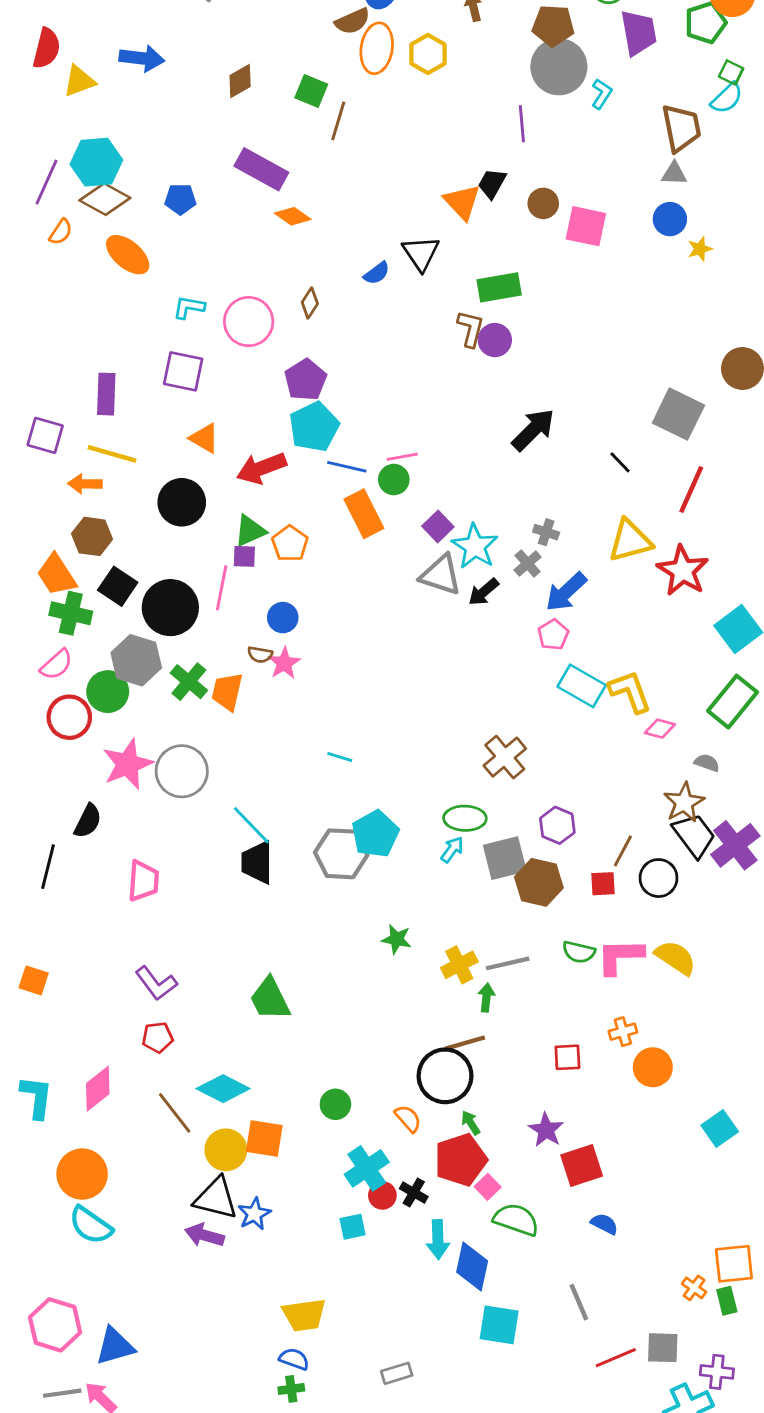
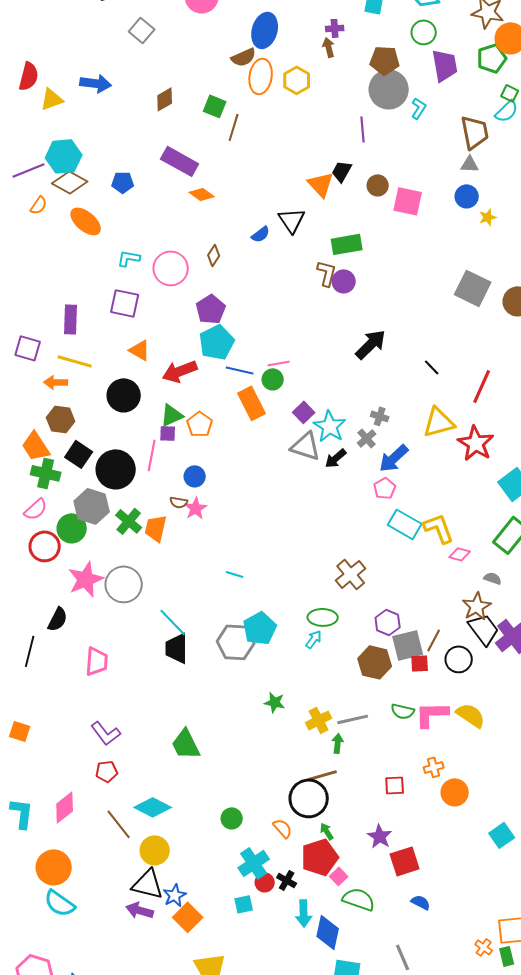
purple line: (47, 182) -> (29, 170), turned 44
gray square: (678, 414) -> (473, 288), moved
gray square: (505, 858) -> (408, 645), moved
orange square: (264, 1138) -> (188, 917), moved, turned 36

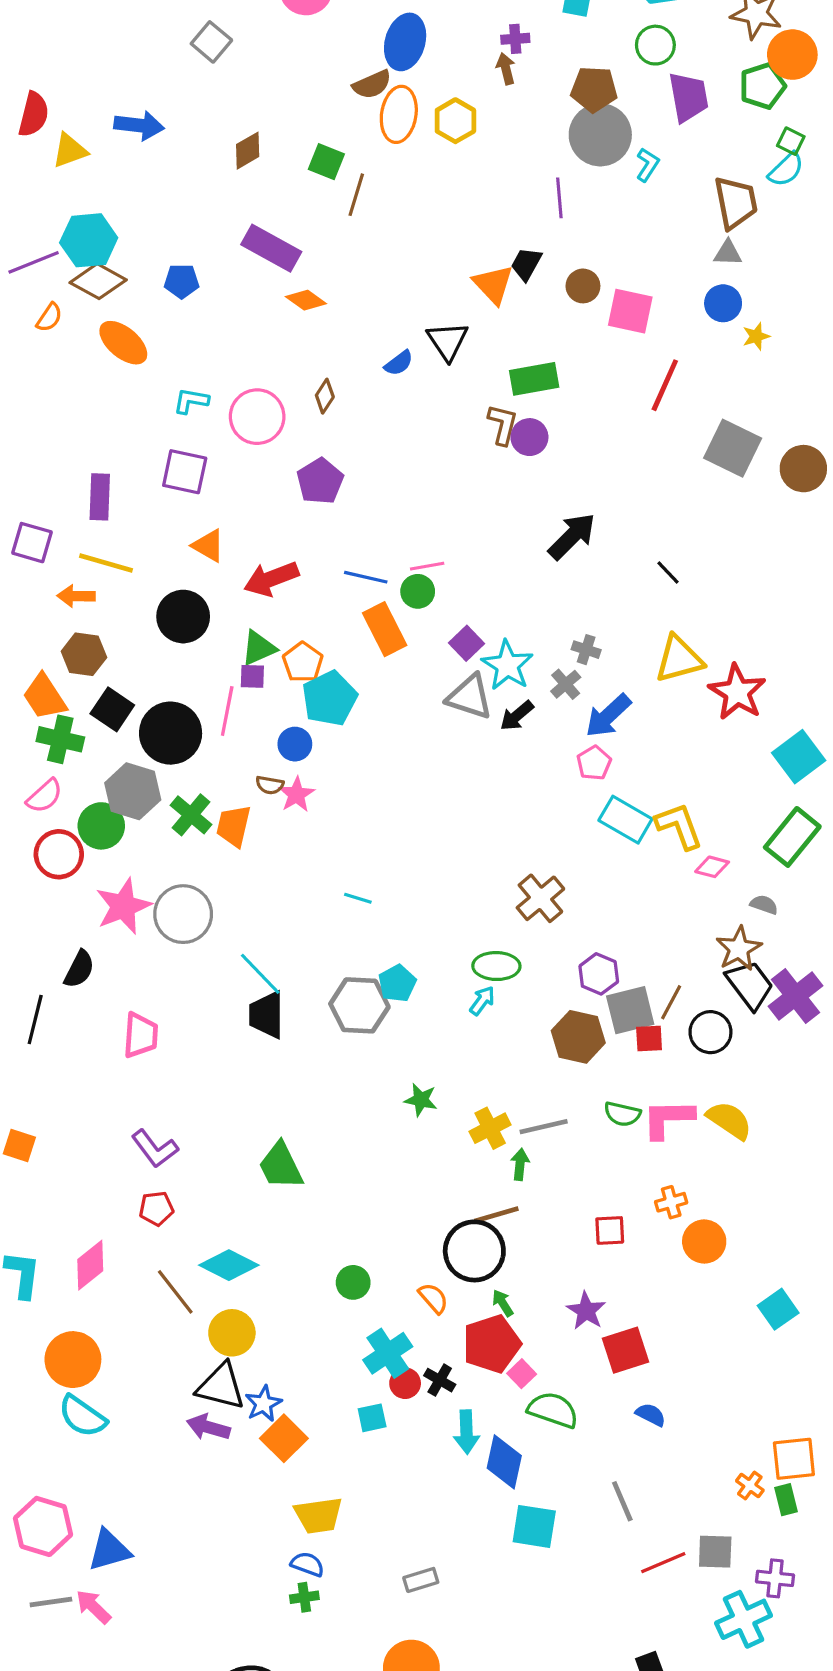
cyan pentagon: (217, 342) -> (330, 698), moved
red line: (482, 386) -> (665, 385), moved
cyan pentagon: (260, 628) -> (397, 983), size x0.7

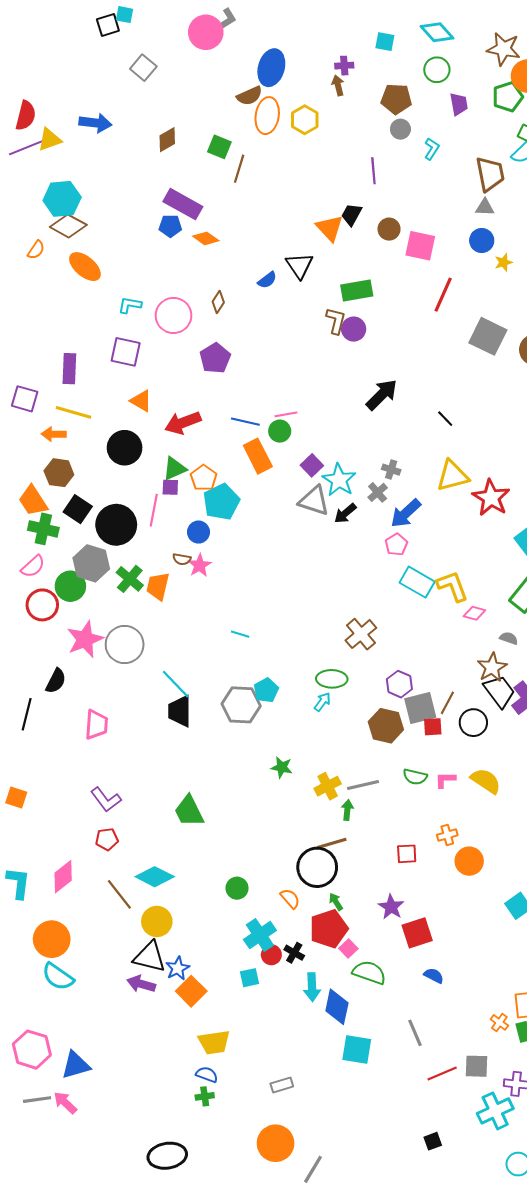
purple trapezoid: (688, 97) -> (459, 104), size x0.7
gray circle: (600, 135) -> (400, 129), size x0.5
purple line: (34, 262) -> (26, 148), moved
blue pentagon: (182, 281) -> (170, 226), moved
pink L-shape: (668, 1119) -> (445, 780), size x0.6

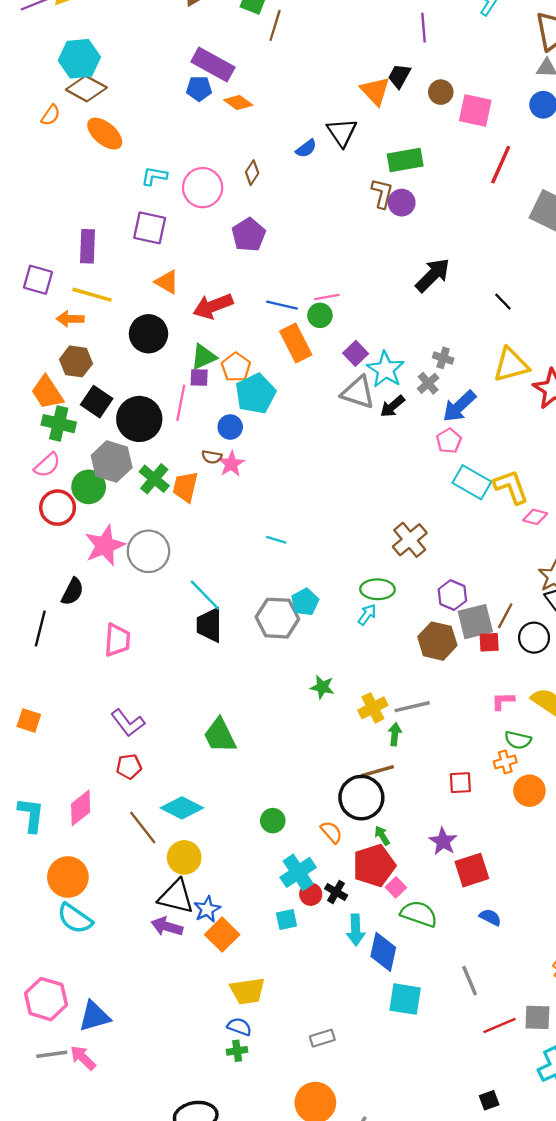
green semicircle: (415, 777) -> (518, 740), moved

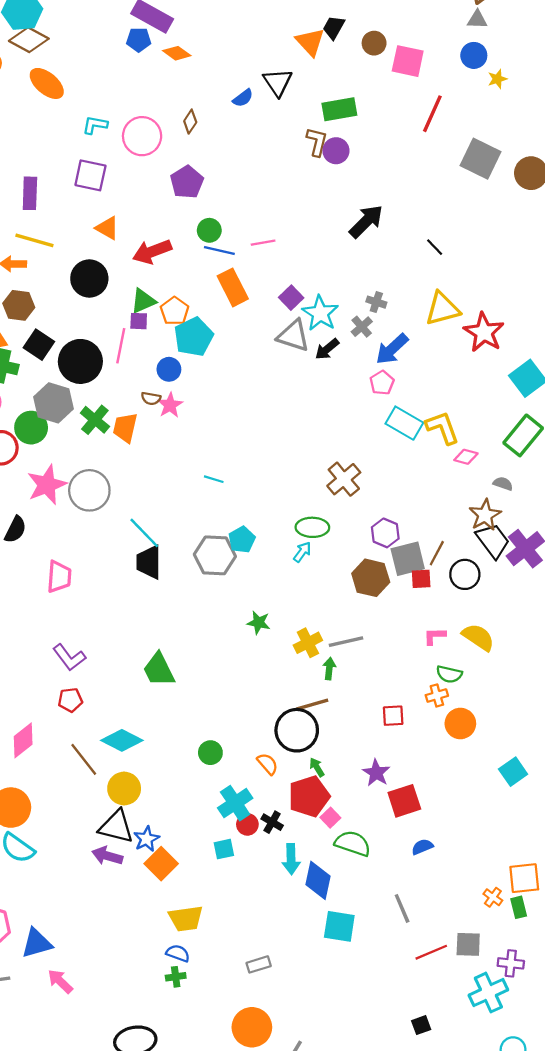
green circle: (320, 315) -> (209, 230), moved
blue semicircle: (490, 917) -> (422, 847), turned -50
pink arrow: (83, 1058) -> (60, 981), moved

